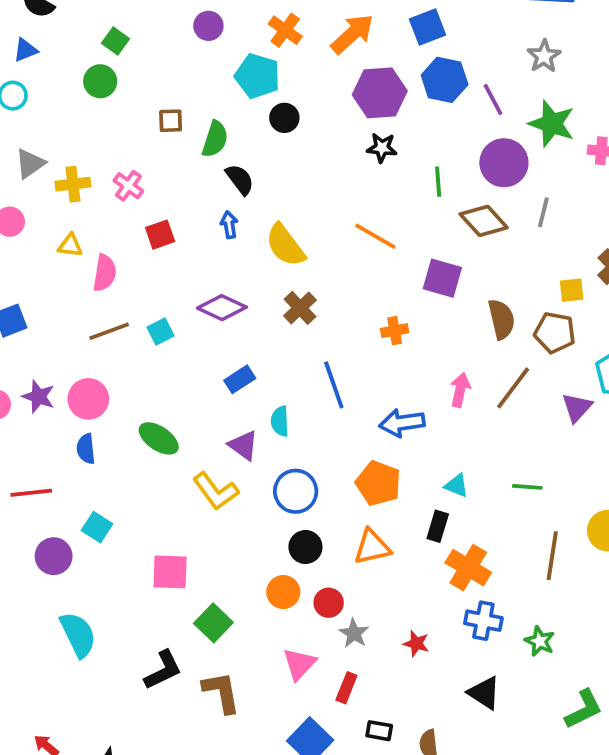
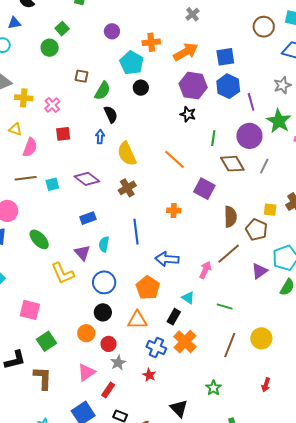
orange cross: (285, 30) -> (151, 42), turned 36
pink arrow: (460, 390) -> (205, 270), moved
blue cross: (483, 621) -> (156, 348), moved

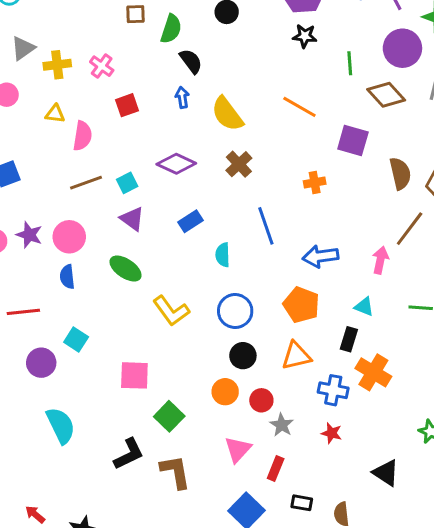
purple triangle: (82, 253) -> (132, 219), moved

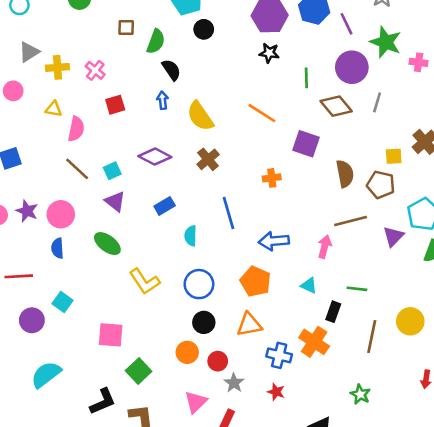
brown line: (86, 183) -> (77, 169), turned 60
brown line: (410, 229) -> (351, 221), turned 36
black rectangle: (349, 339) -> (333, 312), moved
cyan semicircle: (61, 425) -> (46, 374), turned -104

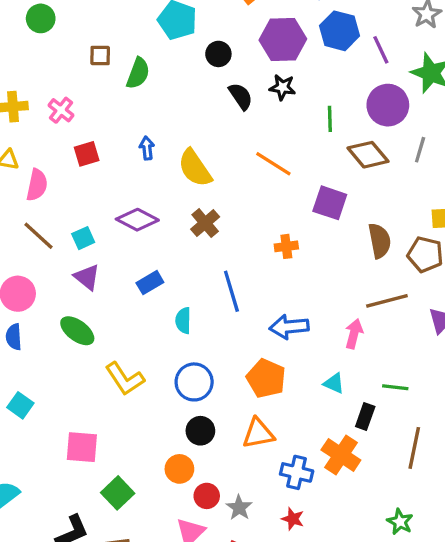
black circle: (204, 29) -> (218, 54), moved
black semicircle: (171, 70) -> (241, 96), moved
red circle: (218, 361) -> (207, 496), moved

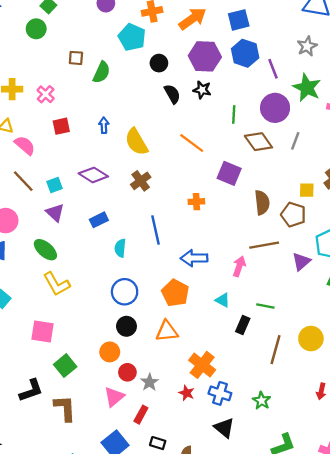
pink semicircle: (37, 185) -> (25, 145), turned -65
yellow L-shape: (125, 379) -> (56, 284), moved
orange cross: (341, 455) -> (202, 365), moved
blue cross: (297, 472) -> (220, 393), moved

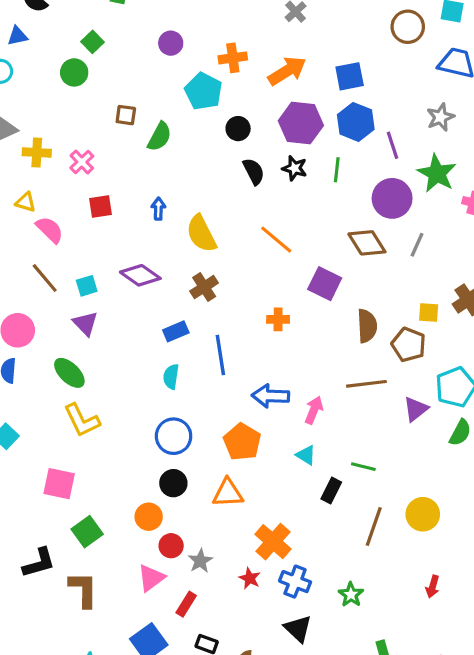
green line: (234, 114) -> (337, 170), moved
blue rectangle: (99, 220) -> (176, 331), moved
pink arrow: (239, 266) -> (314, 410), moved

